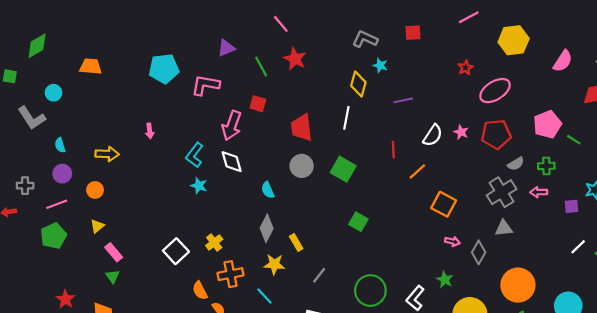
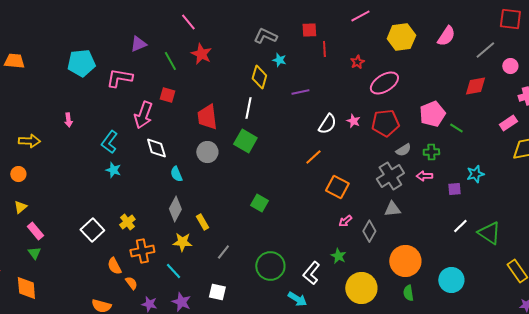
pink semicircle: (563, 61) -> (446, 36), moved
red line: (393, 150) -> (324, 49), moved
white diamond: (232, 162) -> (156, 148), moved
green square: (343, 169) -> (245, 141), moved
pink arrow: (452, 241) -> (345, 221), turned 128

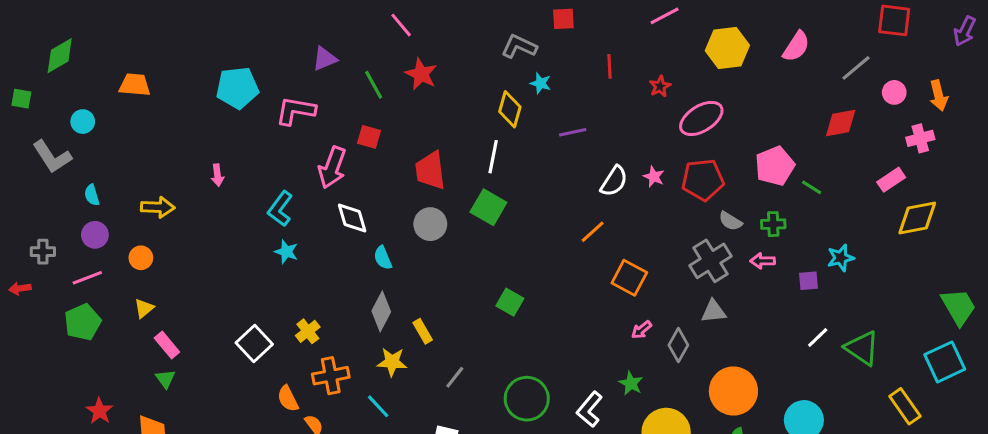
red square: (309, 30) -> (563, 19), moved
gray semicircle: (403, 150) -> (730, 221), turned 63

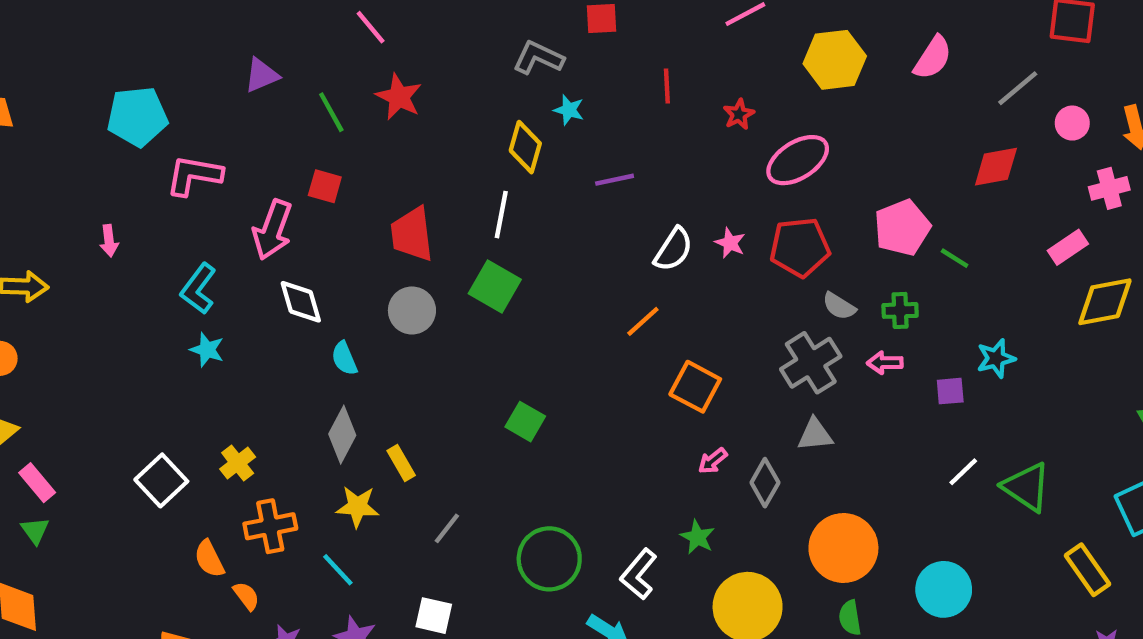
pink L-shape: (296, 111) -> (194, 175), moved

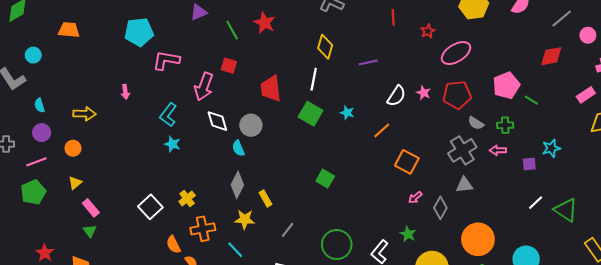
cyan star: (569, 110) -> (347, 113), moved
gray circle: (412, 310) -> (251, 125), moved

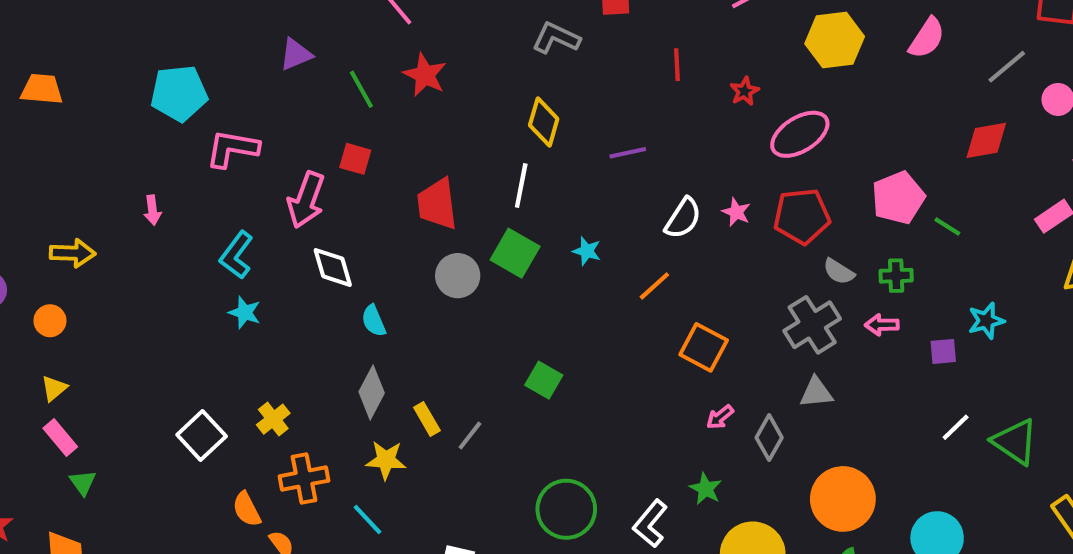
gray circle: (251, 125) -> (458, 276), moved
pink rectangle: (91, 208) -> (60, 438), moved
gray line: (288, 230) -> (470, 435), moved

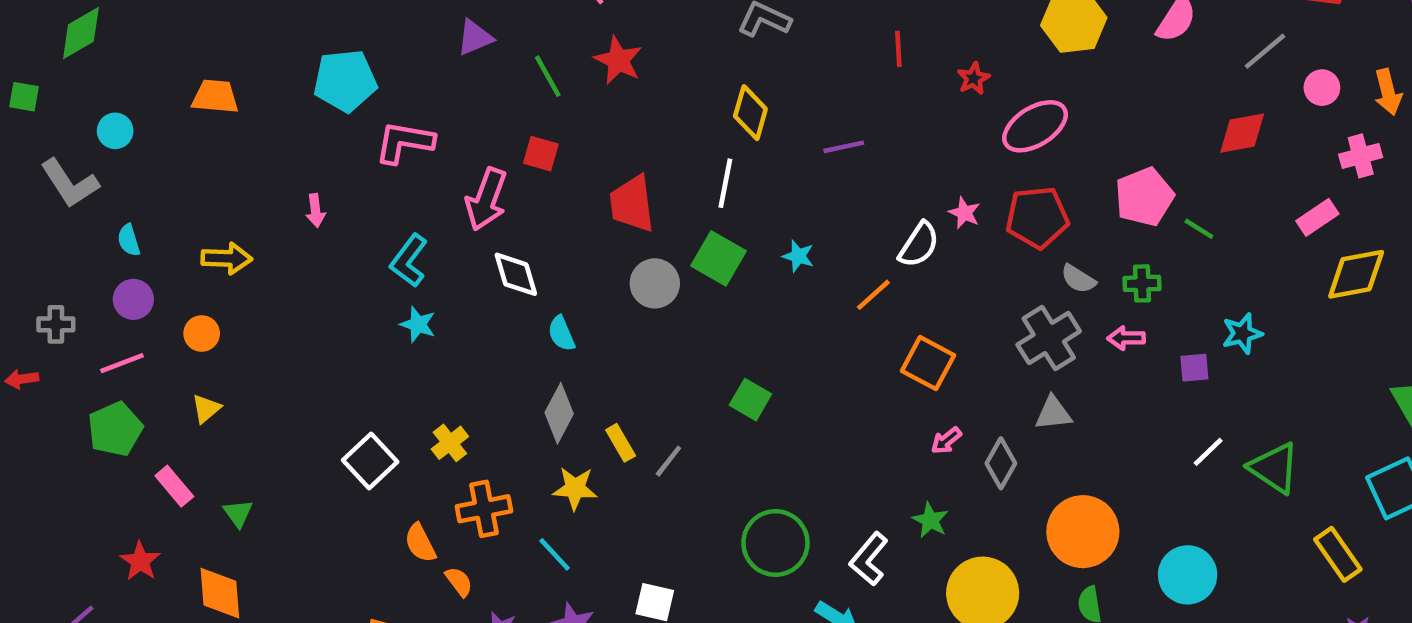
orange trapezoid: (42, 89) -> (215, 97), moved
white semicircle: (683, 218) -> (919, 245), moved
pink rectangle: (60, 438) -> (174, 486), moved

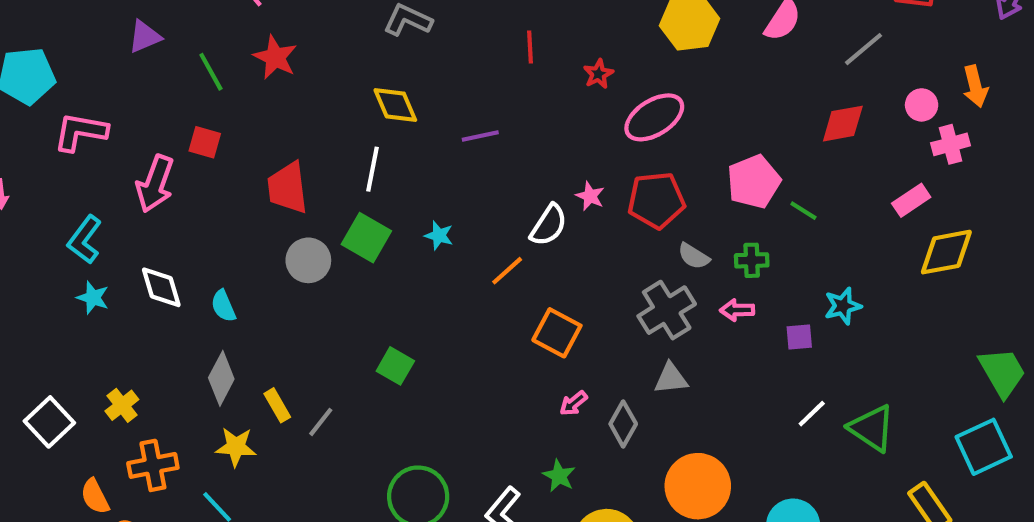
pink circle: (1322, 88) -> (922, 105), moved
yellow diamond: (750, 113) -> (395, 105), turned -39
white diamond: (516, 274) -> (161, 287), moved

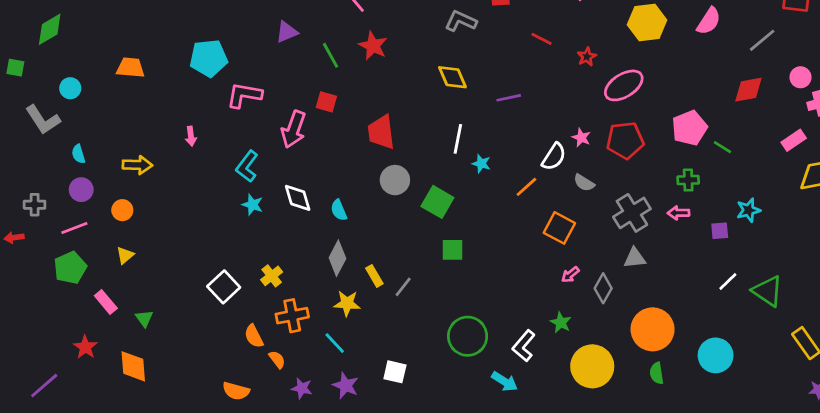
red line: (530, 47) -> (542, 39), turned -60
white line: (373, 169) -> (458, 139), moved
green square: (366, 238) -> (437, 202), moved
gray semicircle: (694, 256) -> (584, 183), moved
green square: (395, 366) -> (452, 250), turned -30

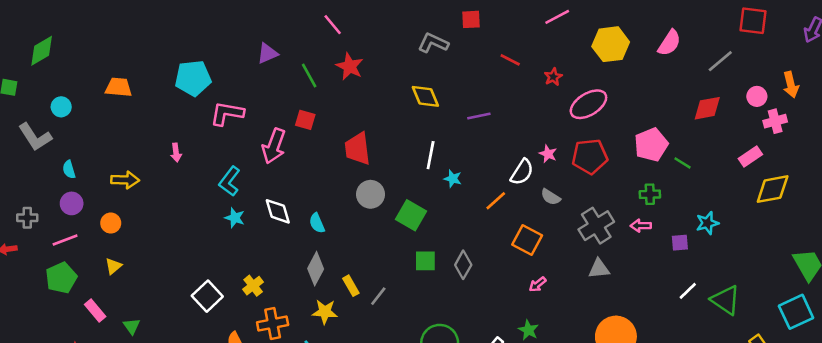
gray diamond: (603, 288) -> (463, 265), moved

